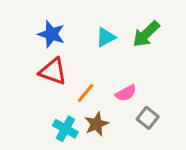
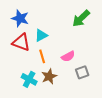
cyan triangle: (106, 37) -> (41, 35), moved
orange line: (86, 93) -> (42, 56), turned -56
gray square: (148, 118) -> (82, 72), turned 32

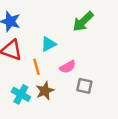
cyan triangle: (41, 35) -> (48, 44), moved
gray square: (82, 72) -> (84, 86), turned 32

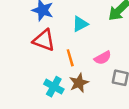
cyan triangle: (48, 44) -> (80, 24), moved

